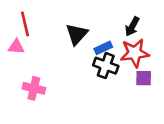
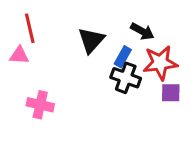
black arrow: (132, 26) -> (142, 31), moved, turned -90
blue rectangle: (103, 48) -> (123, 57), turned -36

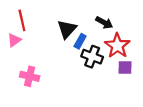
pink triangle: (19, 55) -> (14, 40), turned -40
blue rectangle: (123, 57) -> (80, 41), moved
red star: (160, 63) -> (117, 46), turned -30

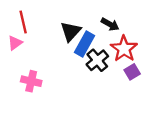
blue rectangle: (80, 41) -> (85, 44), size x1.5
black cross: (92, 57) -> (97, 60), turned 30
purple square: (125, 68) -> (132, 72), turned -32

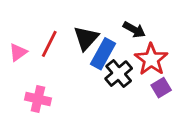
red line: (23, 22) -> (49, 44), moved, turned 40

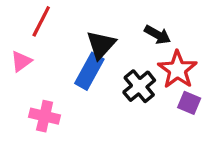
red line: (49, 44) -> (41, 21), moved
blue rectangle: (103, 54) -> (89, 71), moved
purple square: (161, 88) -> (189, 103), turned -36

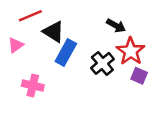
red line: (41, 21) -> (30, 16), turned 40
black triangle: (101, 45) -> (54, 32), moved, turned -40

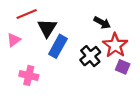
black triangle: (54, 32) -> (47, 28), turned 30

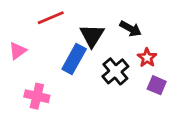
red line: (27, 14) -> (51, 18), moved
black triangle: (47, 28) -> (92, 36), moved
red star: (115, 45) -> (147, 58), size x0.6

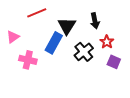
black arrow: (131, 29) -> (95, 21), turned 49
pink cross: (37, 96) -> (28, 60), moved

